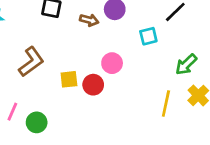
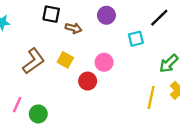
brown arrow: (89, 20) -> (74, 28), moved
yellow square: (69, 79) -> (65, 60), moved, turned 35

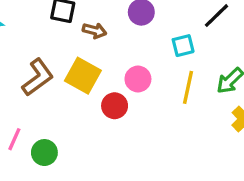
yellow square: (65, 60) -> (83, 76), size x1.5
yellow line: (151, 98) -> (188, 87), moved

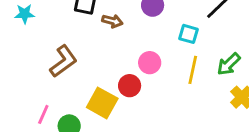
cyan square: (183, 46) -> (188, 34), turned 30
yellow square: (83, 76) -> (102, 103), moved

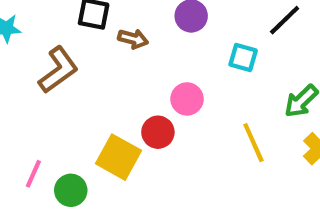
brown L-shape: (63, 61) -> (58, 70), moved
yellow line: (193, 70) -> (253, 143), moved, turned -36

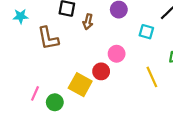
brown arrow: (133, 39) -> (88, 22), turned 88
brown L-shape: (58, 70) -> (48, 38), turned 115

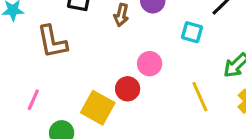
brown arrow: (88, 22) -> (121, 15), moved
pink line: (35, 93) -> (33, 100), moved

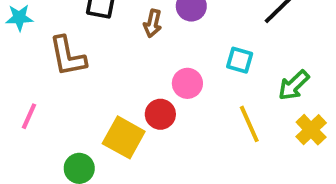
cyan square: (192, 32) -> (240, 60), moved
pink line: (33, 100) -> (29, 116), moved

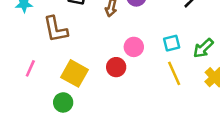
cyan square: (240, 60) -> (172, 43), moved, turned -30
yellow square: (124, 137) -> (74, 73), moved

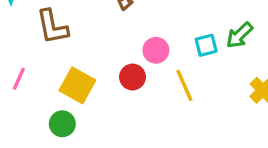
green arrow: (203, 48) -> (239, 35), moved
yellow line: (174, 73) -> (184, 85), moved

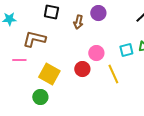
brown L-shape: (52, 27) -> (34, 39), turned 115
pink line: (19, 79) -> (19, 60), moved, turned 64

